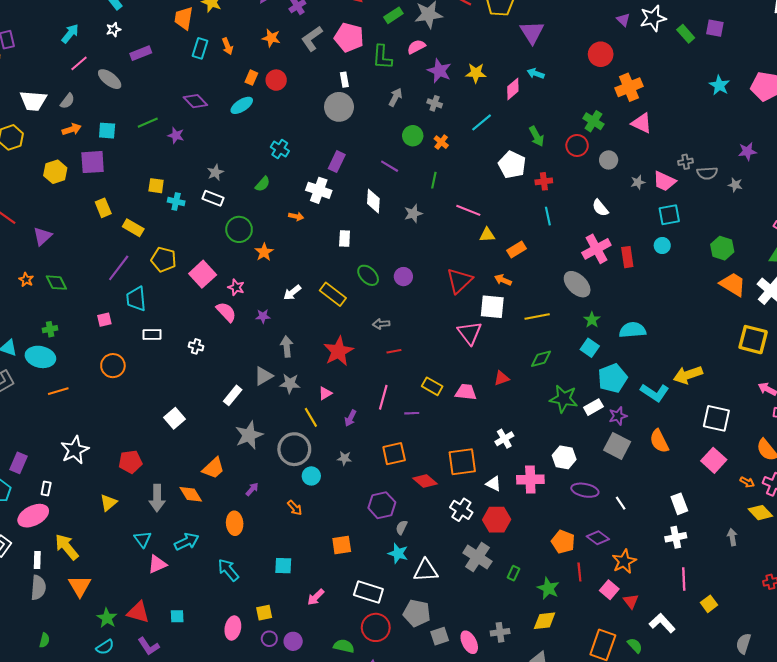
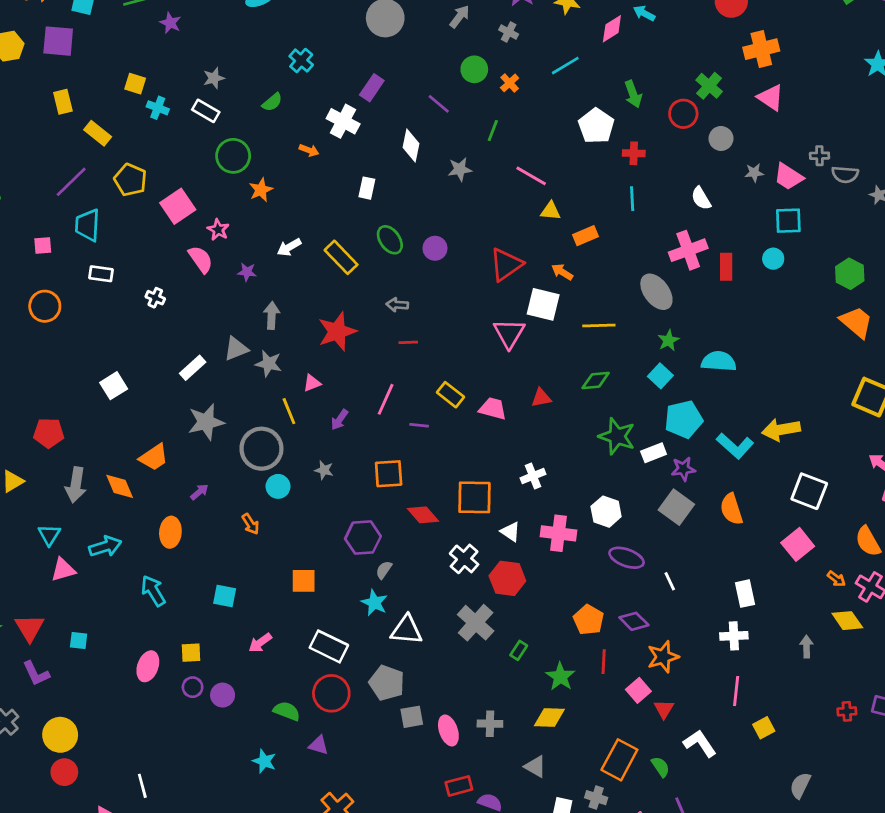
red triangle: (138, 612) -> (29, 628), turned 35

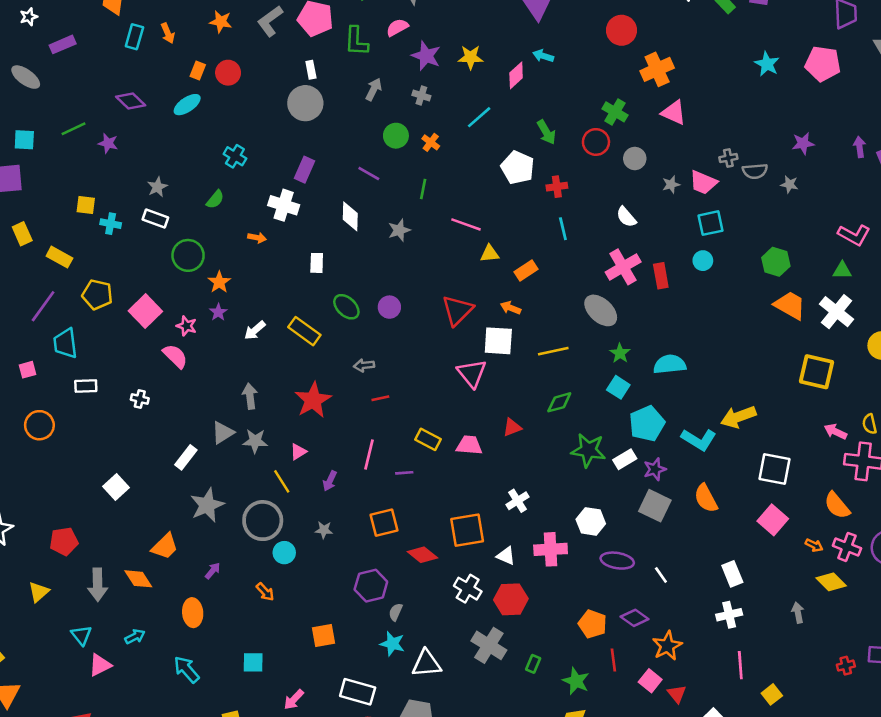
purple star: (247, 272) -> (218, 312), moved, turned -30
cyan arrow: (105, 546) -> (135, 637), size x0.7

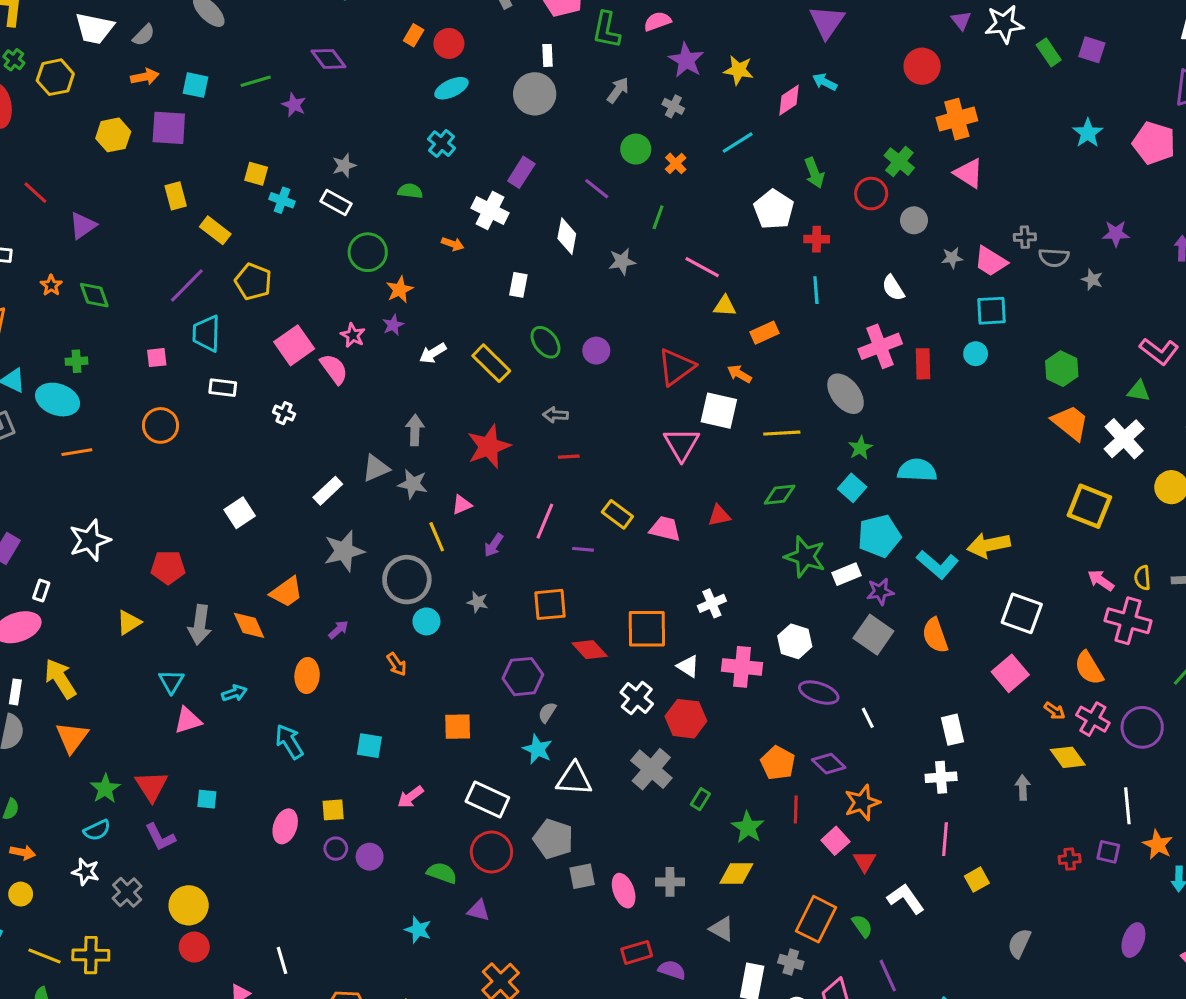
cyan ellipse: (187, 105) -> (451, 88), moved
green semicircle: (215, 199) -> (410, 191), turned -132
pink square: (145, 311) -> (294, 345), moved

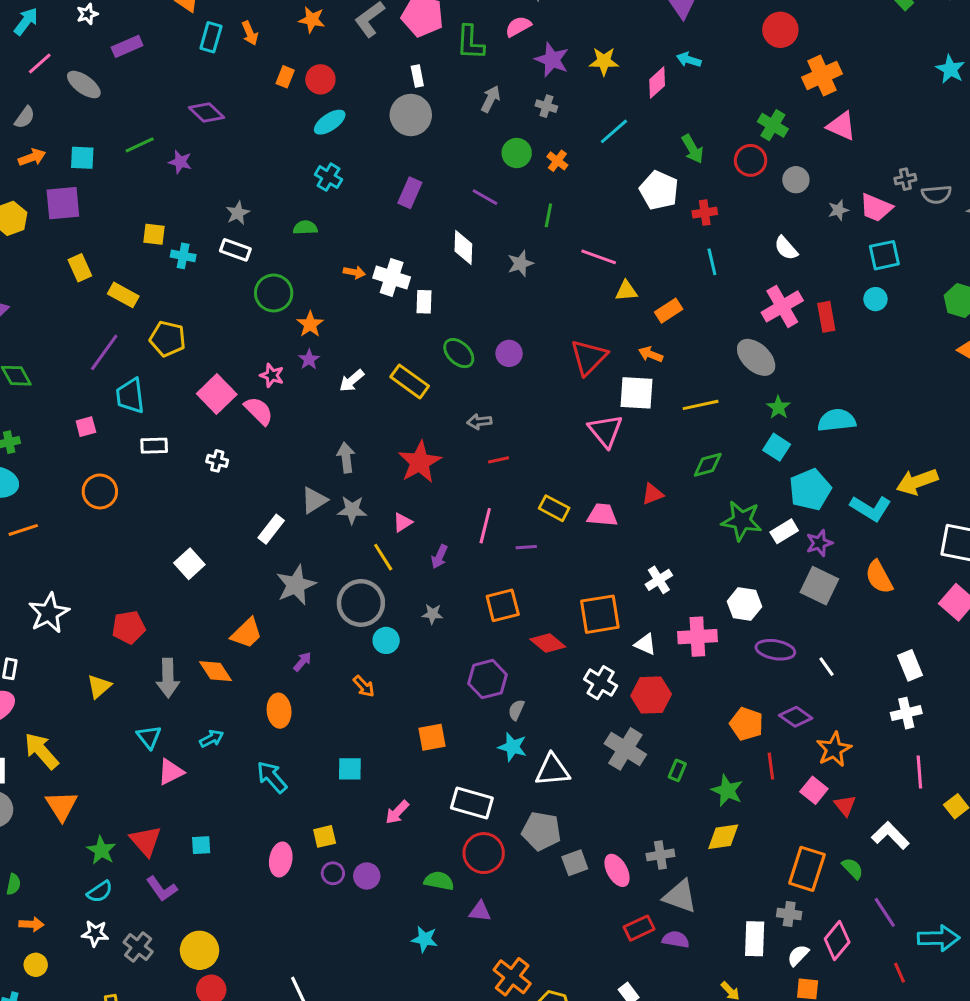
white cross: (490, 211) -> (392, 278), moved
gray triangle: (722, 929) -> (680, 896), moved, size x1.4

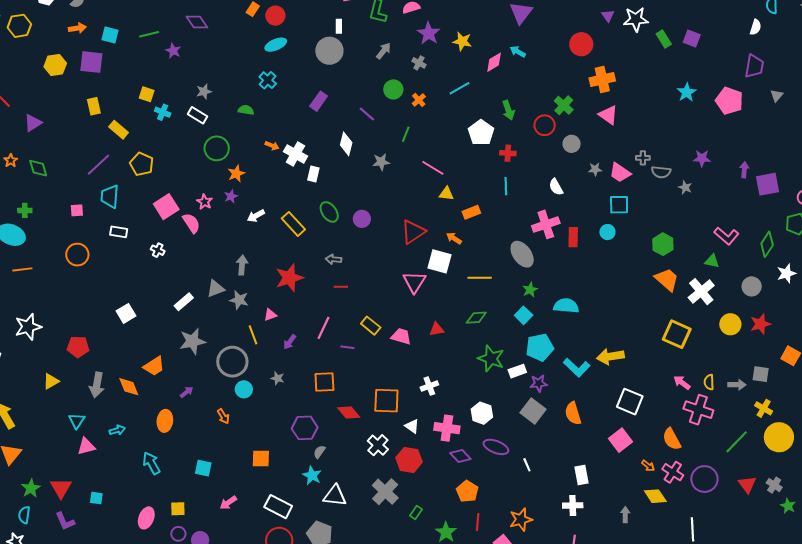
purple diamond: (796, 717) -> (460, 456), moved
cyan semicircle: (100, 892) -> (24, 515), turned 120

